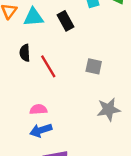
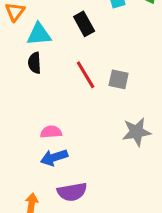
cyan triangle: (33, 17) -> (39, 34), moved
red line: (48, 66) -> (86, 75), moved

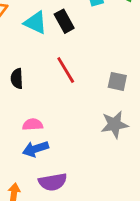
cyan triangle: (39, 34) -> (35, 23), moved, turned 30
black semicircle: (35, 63) -> (17, 79), moved
gray square: (119, 79) -> (117, 81), moved

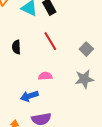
gray square: (117, 81) -> (86, 49), turned 32
pink semicircle: (33, 125) -> (45, 76), moved

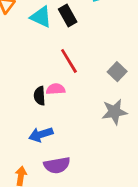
black semicircle: (16, 47) -> (40, 96), moved
pink semicircle: (45, 76) -> (56, 89), moved

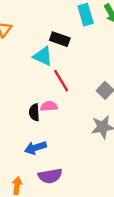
black rectangle: (68, 16) -> (60, 39), turned -42
cyan triangle: (41, 17) -> (43, 56), moved

